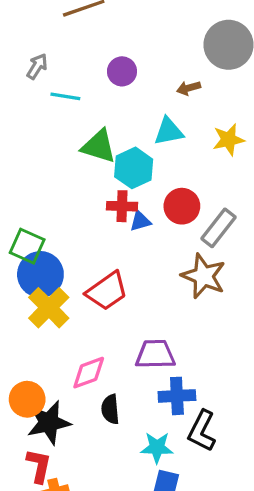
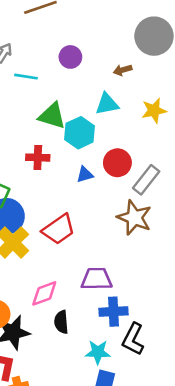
red cross: (122, 206) -> (38, 158), moved

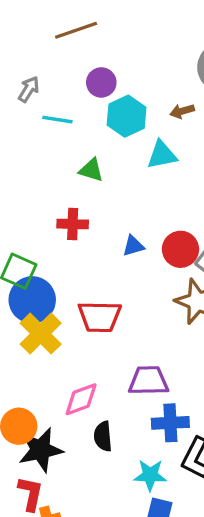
purple circle: (70, 57) -> (101, 82), moved
green triangle: (52, 116) -> (91, 170), size x0.7
cyan hexagon: (80, 133) -> (127, 116), moved
red circle: (117, 163) -> (180, 249), moved
red trapezoid: (59, 229) -> (100, 317), turned 36

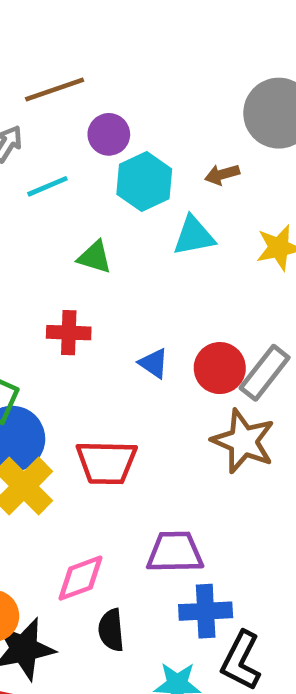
brown line: (76, 30) -> (55, 90), moved
cyan line: (57, 120) -> (47, 186), turned -32
blue triangle: (133, 246) -> (154, 363), turned 50

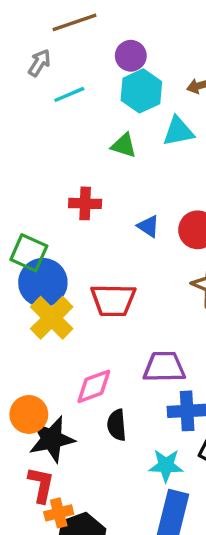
purple circle: (109, 134) -> (131, 56), moved
green triangle: (95, 257) -> (124, 145), moved

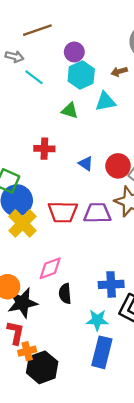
gray arrow: (39, 63) -> (14, 57), turned 72
cyan line: (69, 94) -> (34, 77), turned 60
purple trapezoid: (164, 367) -> (97, 213), moved

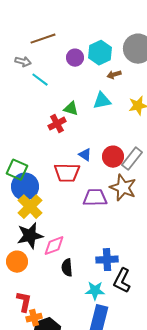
cyan hexagon: (81, 75) -> (100, 53), moved
red cross: (44, 149) -> (57, 124), moved, turned -30
red trapezoid: (63, 212) -> (67, 173), moved
black star: (23, 303) -> (30, 236), moved

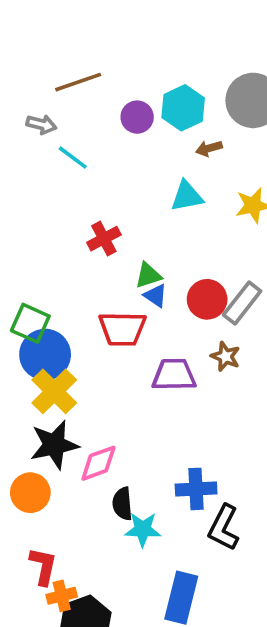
green triangle: (71, 109) -> (148, 275), moved, turned -35
brown star: (123, 188) -> (225, 356), size x0.6
cyan star: (95, 291) -> (143, 529), moved

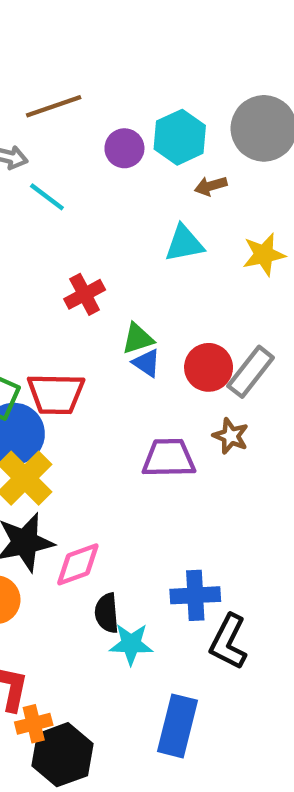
red trapezoid: (122, 329) -> (56, 394), moved

